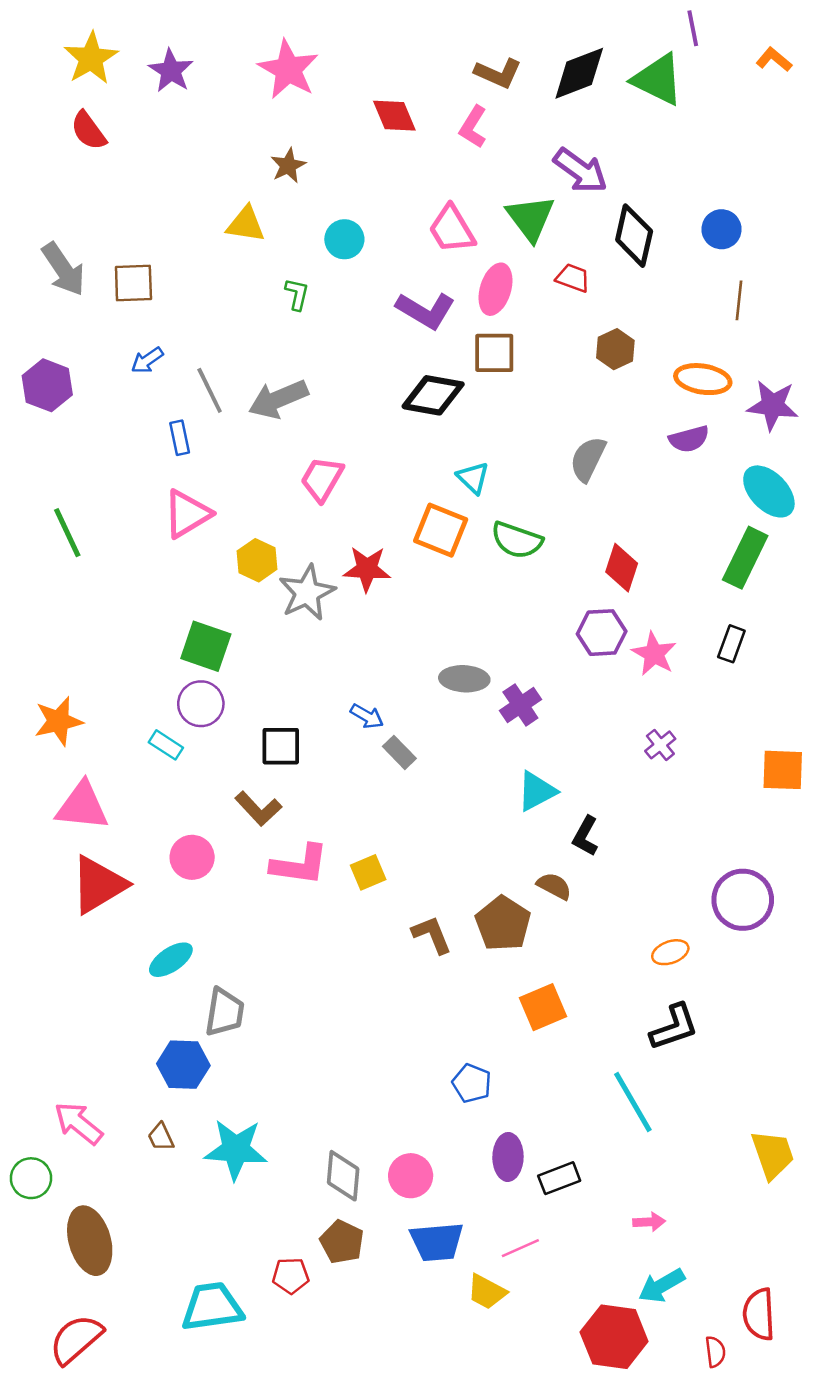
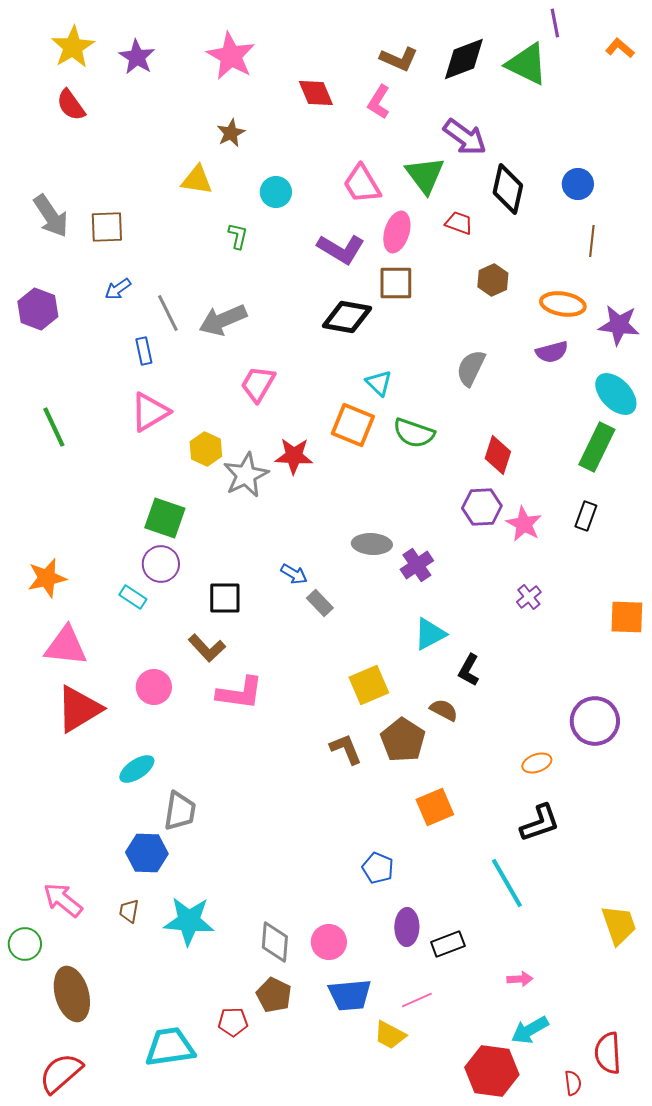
yellow square: (368, 872) -> (369, 685), moved, size x1.4
brown trapezoid: (161, 1137) -> (129, 911), turned 35

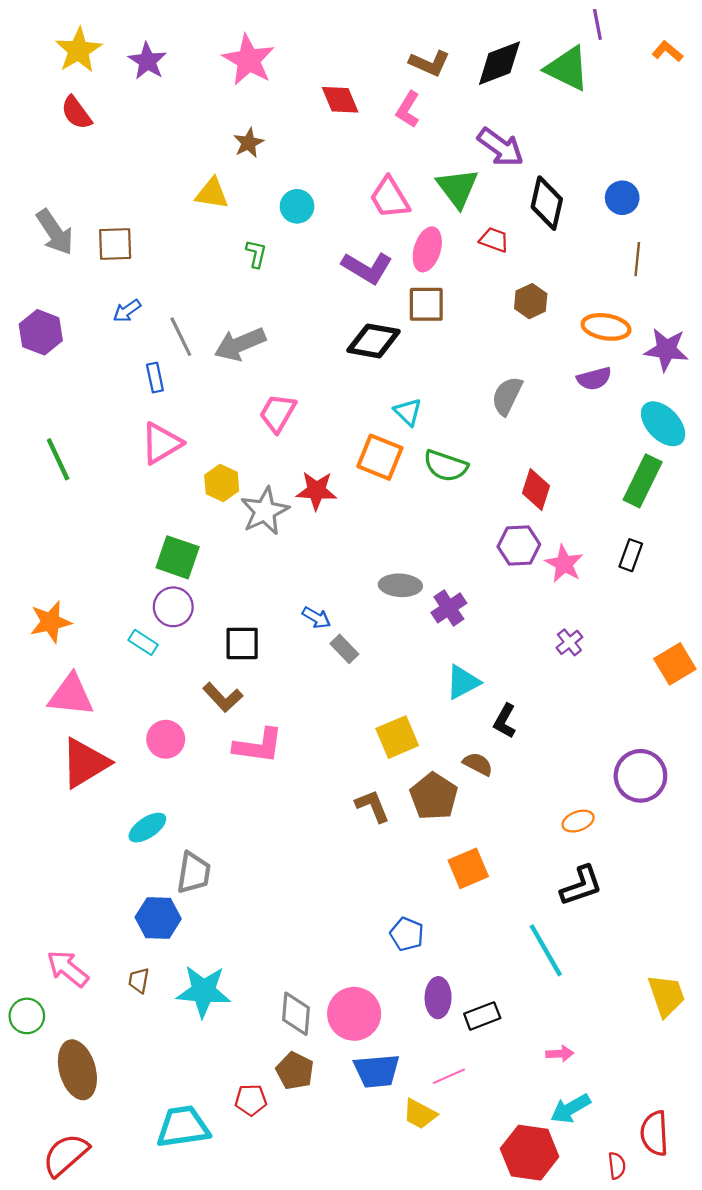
orange square: (627, 617) -> (675, 664), turned -33
pink circle: (329, 942) -> (354, 1014), size x1.4

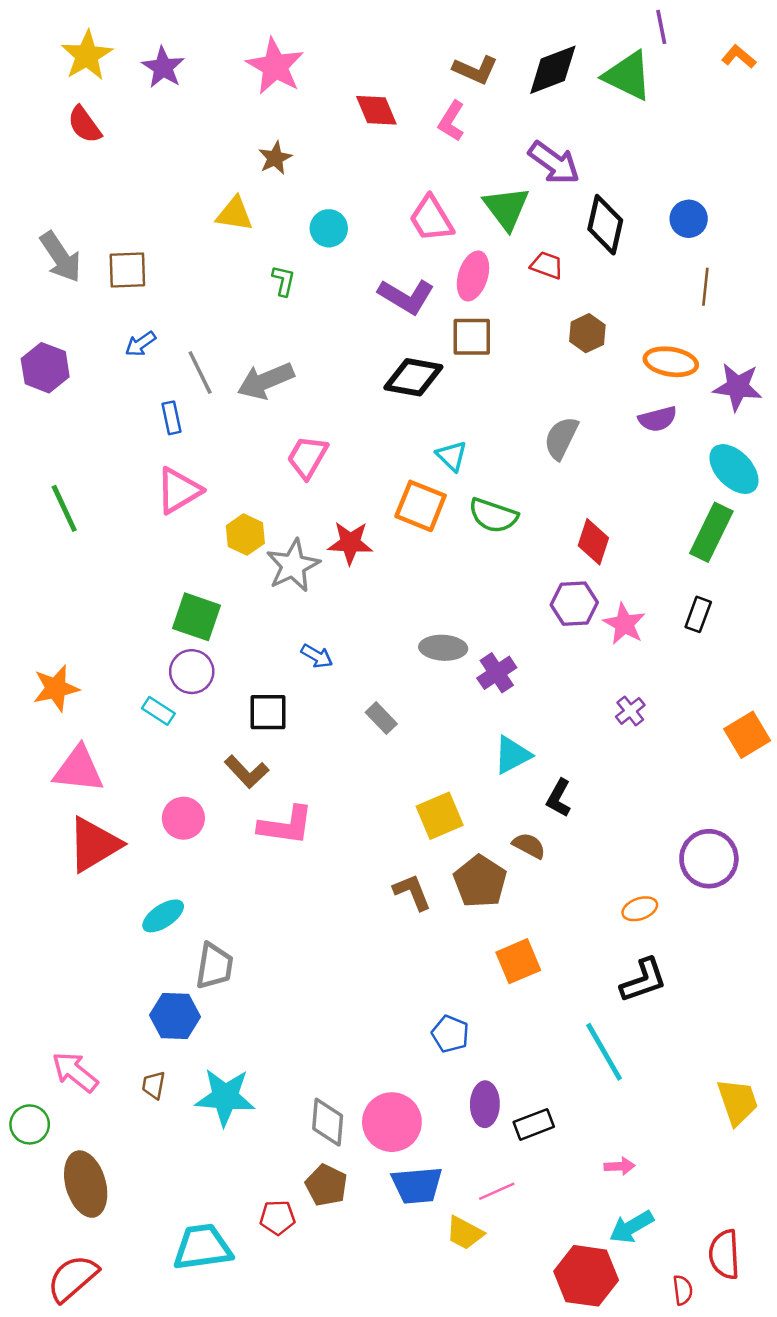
blue arrow: (316, 618) -> (317, 656), moved

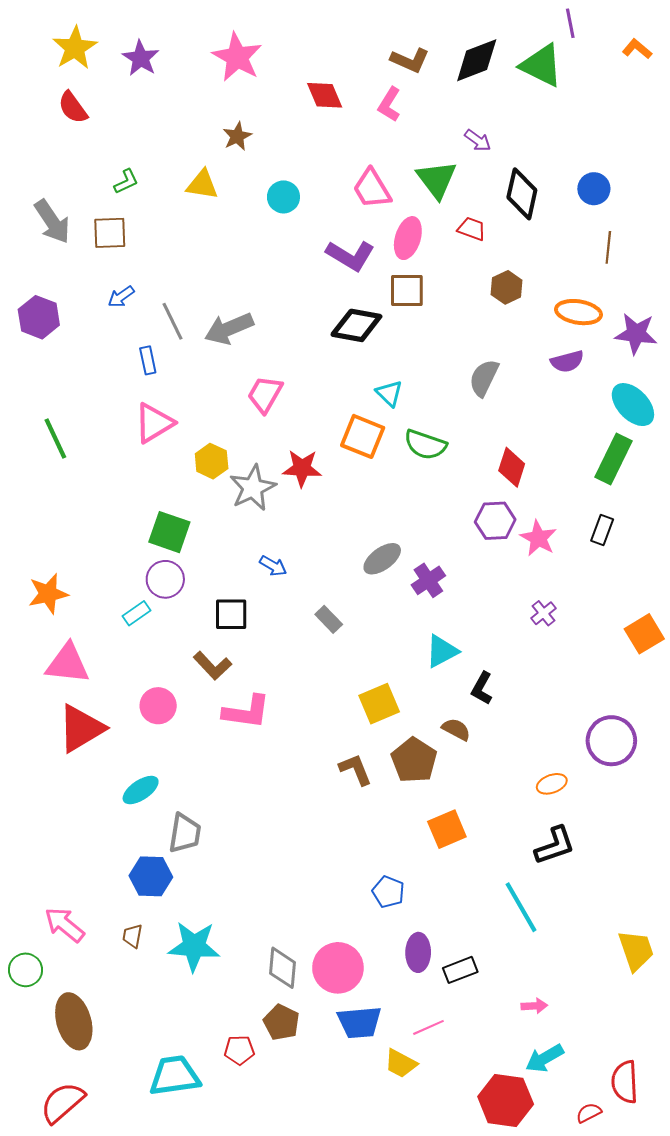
purple arrow: (554, 163) -> (478, 140), size x0.6
green L-shape: (283, 281) -> (126, 182), moved, turned 52
gray ellipse: (443, 648) -> (382, 559), turned -39
cyan rectangle: (158, 711) -> (136, 613), turned -68
red semicircle: (683, 1290) -> (589, 1113), turned -110

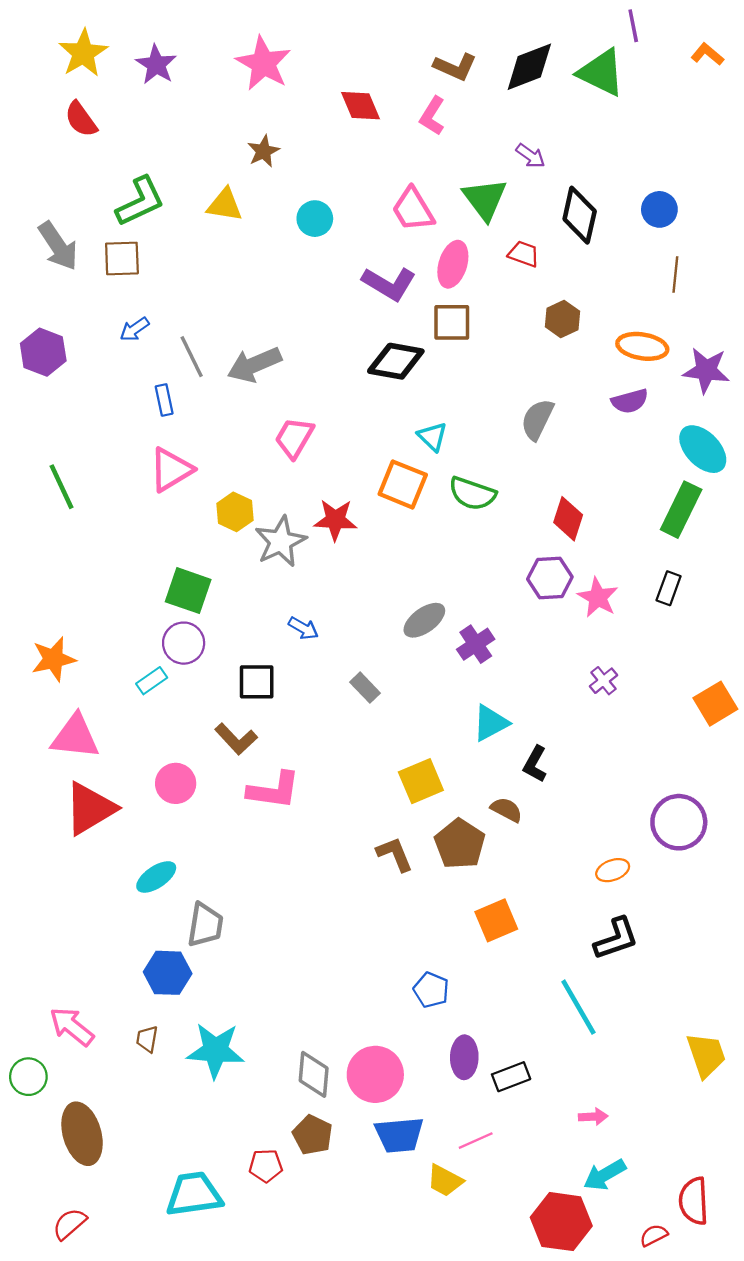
green L-shape: (126, 182) -> (140, 201), size x1.8
red semicircle: (62, 1103) -> (69, 1224), size x0.7

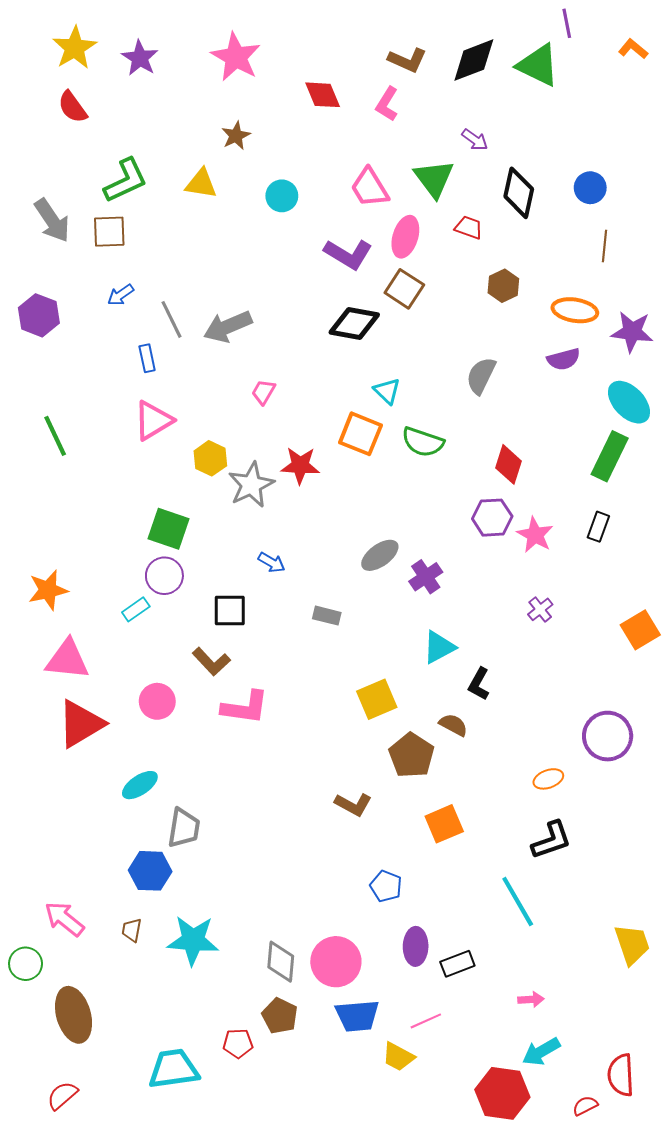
brown square: (452, 322) -> (404, 289), turned 33
pink trapezoid: (294, 438) -> (263, 392), size x0.7
gray rectangle: (365, 688) -> (327, 616), turned -32
brown L-shape: (395, 854) -> (353, 804), moved, turned 141

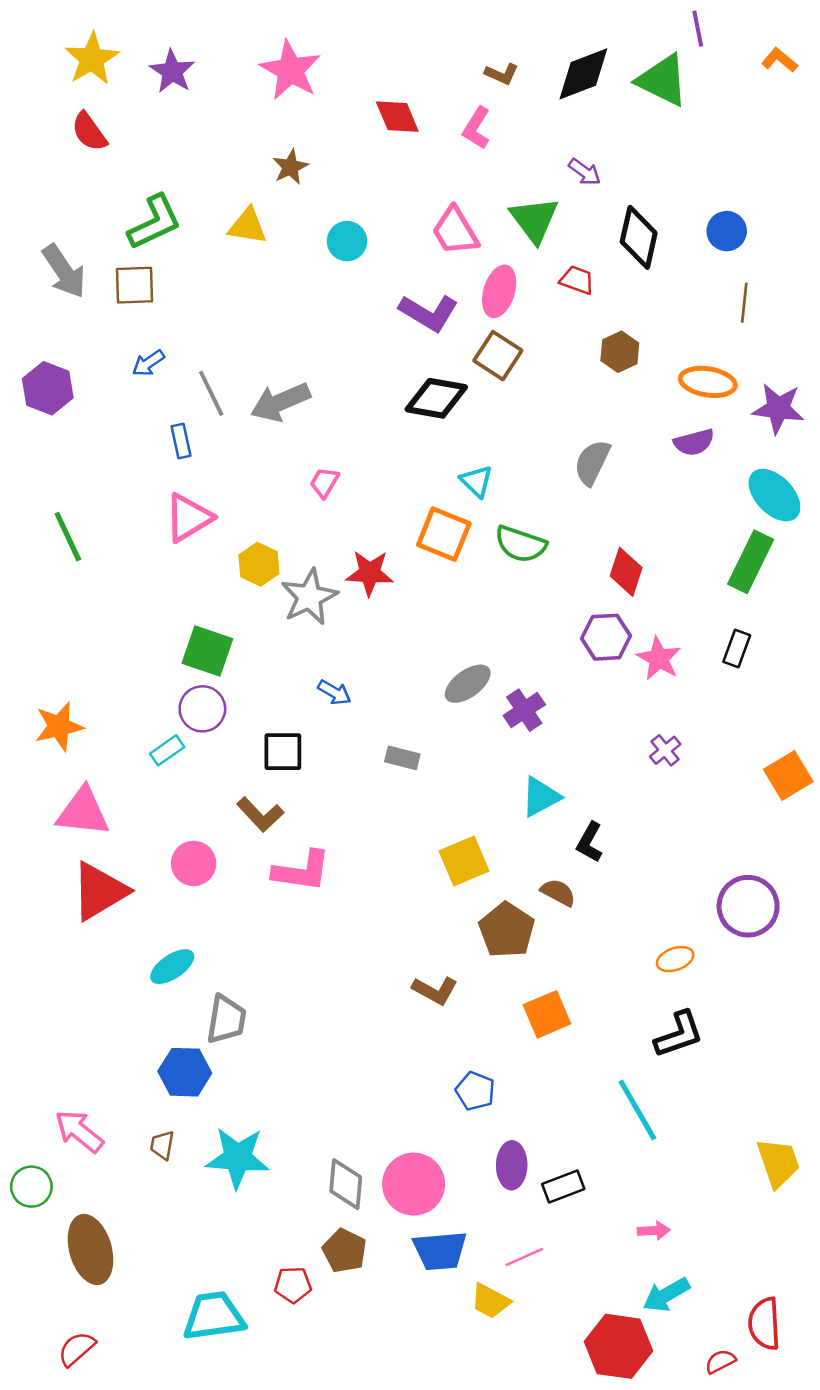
brown L-shape: (407, 60) -> (502, 74), size x0.7

